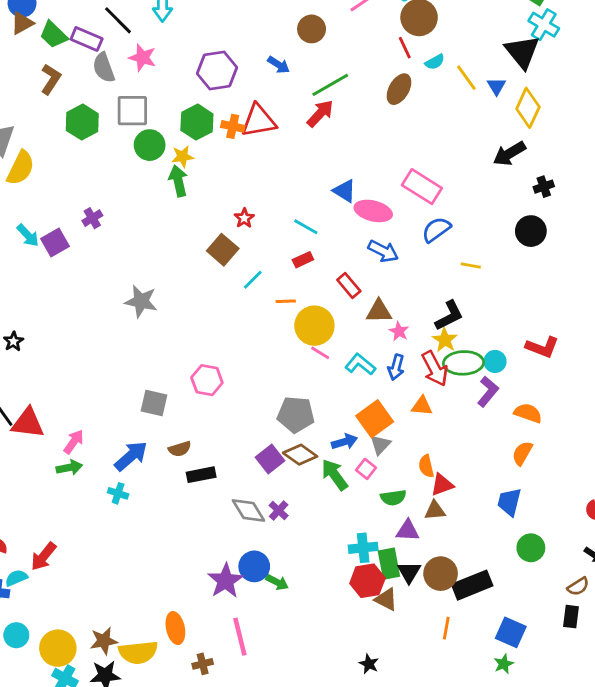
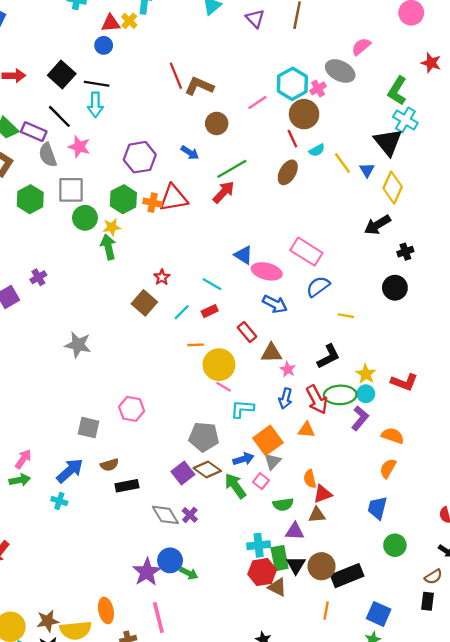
cyan line: (253, 280) -> (182, 312), moved
yellow star: (445, 340) -> (366, 374), moved
cyan L-shape: (360, 364) -> (242, 409), moved, turned -35

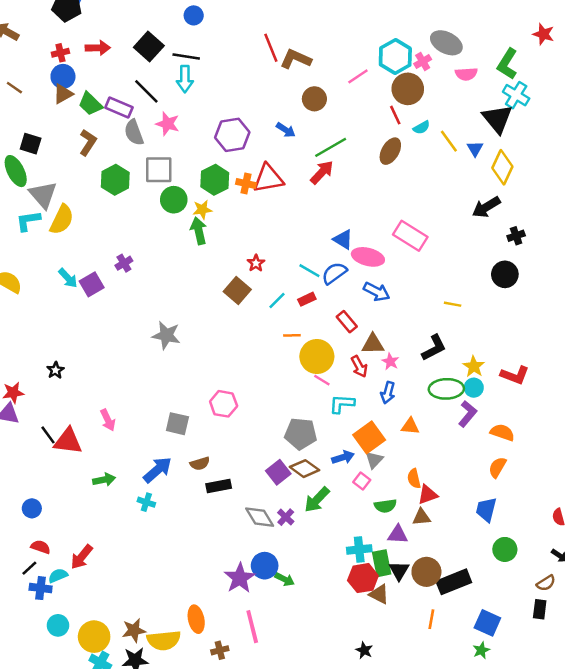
pink semicircle: (361, 47) -> (466, 74), moved, turned -144
blue semicircle: (318, 287) -> (334, 273), moved
red arrow: (317, 400) -> (359, 366), moved, size x0.7
pink arrow: (23, 459) -> (108, 420), moved, turned 120
green arrow: (235, 486) -> (317, 500), moved, turned -100

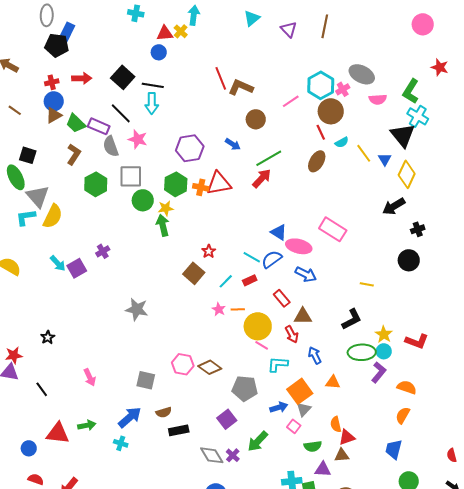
pink star: (390, 361) -> (219, 309), moved
blue arrow: (388, 393) -> (315, 355), turned 138
red triangle: (68, 441) -> (58, 433), moved
brown diamond: (304, 469) -> (210, 367), moved

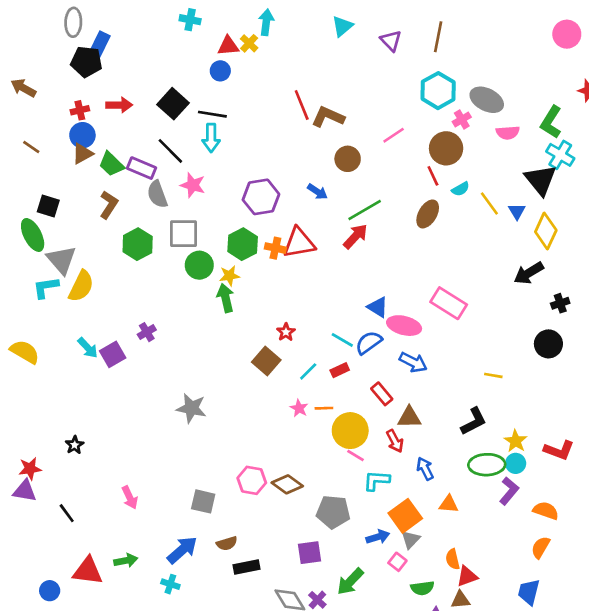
cyan hexagon: (321, 85) -> (438, 91), moved
purple square: (227, 419) -> (310, 553), turned 30

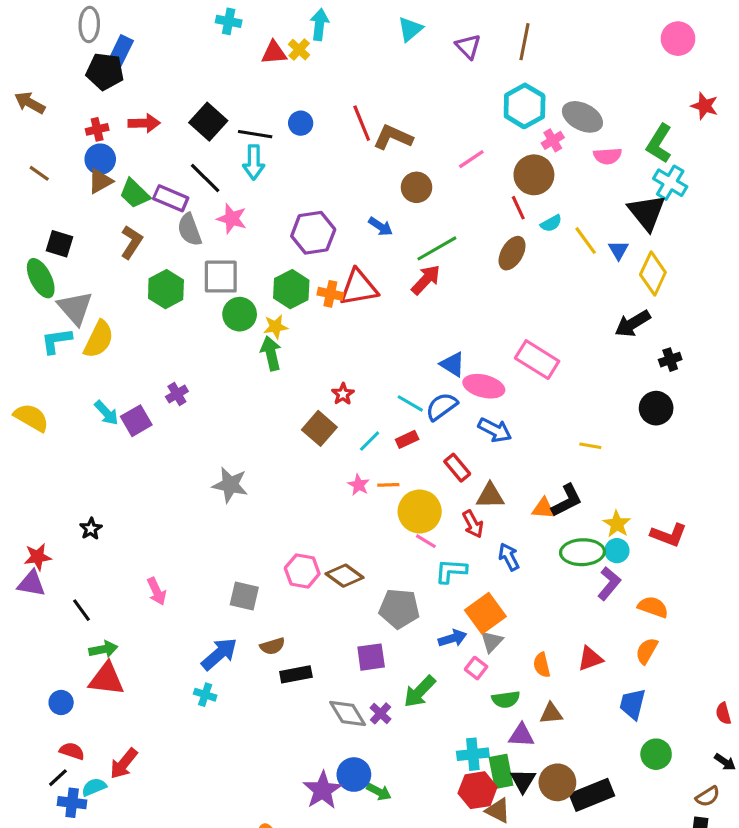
blue circle: (220, 71) -> (301, 123), moved
orange triangle: (449, 504) -> (543, 508), moved
green arrow: (126, 560) -> (103, 649), moved
red triangle: (467, 576) -> (590, 659), moved

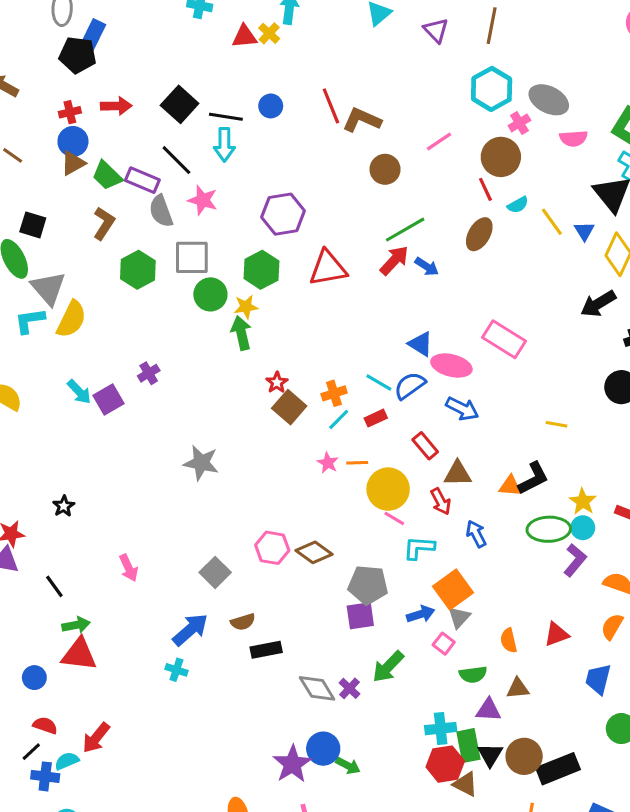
blue arrow: (380, 226) -> (427, 267), moved
orange cross: (330, 294) -> (334, 393), moved, turned -30
red star: (343, 394) -> (277, 382), moved
gray square: (244, 596) -> (215, 572), turned 32
purple square: (371, 657) -> (360, 616), moved

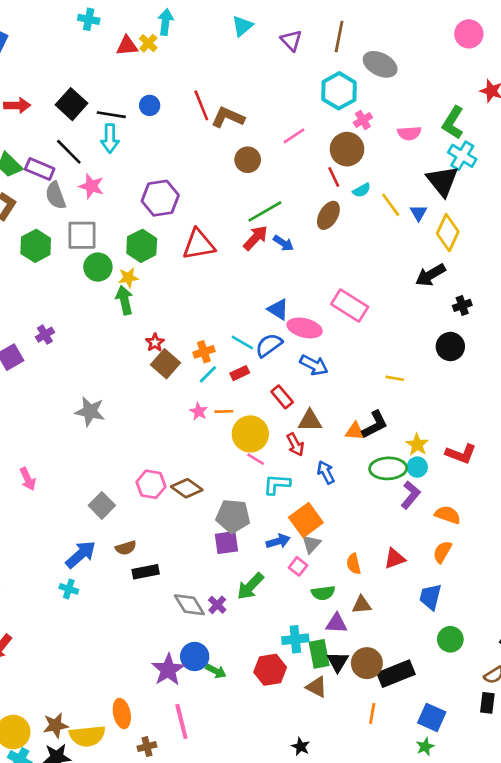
gray ellipse: (549, 100) -> (380, 64), moved
pink arrow: (129, 568) -> (28, 479), moved
red hexagon: (445, 764) -> (270, 670), moved

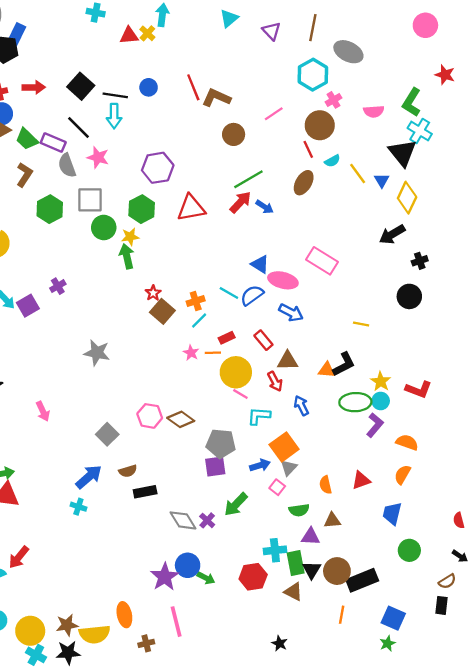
red rectangle: (240, 373) -> (227, 338), moved

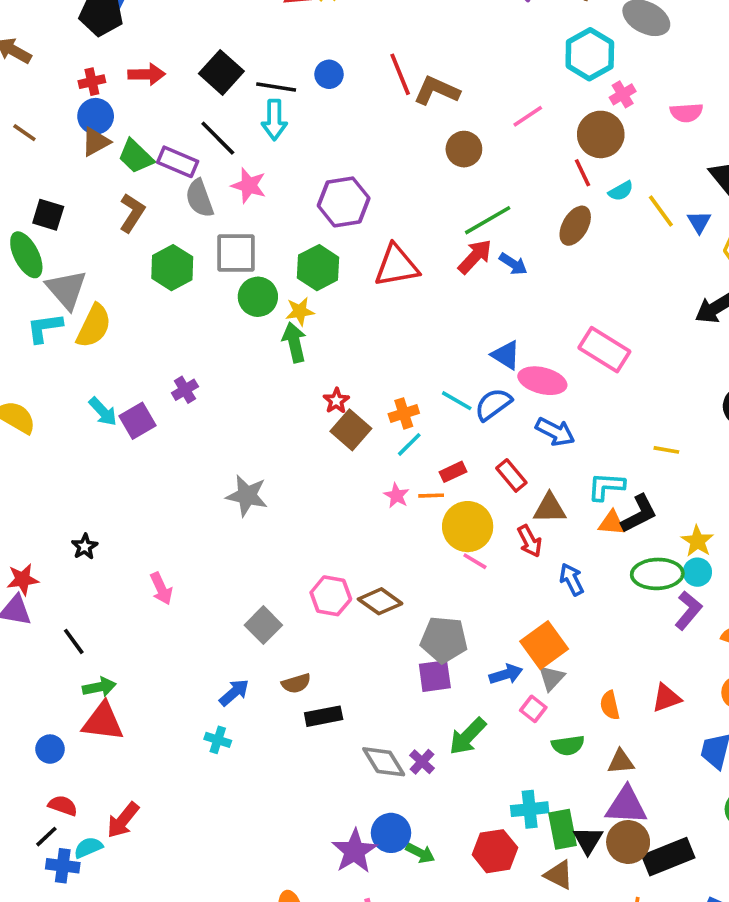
cyan L-shape: (259, 416) -> (606, 486), moved
blue arrow: (89, 477) -> (234, 692), size x0.7
purple triangle: (311, 537) -> (626, 806), moved, size x1.4

